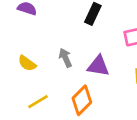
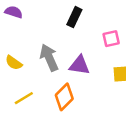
gray arrow: (65, 58) -> (49, 58), size x1.5

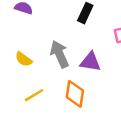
orange diamond: (64, 97) -> (75, 94), turned -36

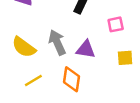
yellow semicircle: (24, 59) -> (24, 47), size x1.5

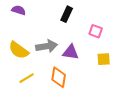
pink square: (116, 24) -> (96, 31), turned 32
gray arrow: (57, 42) -> (47, 46), turned 105

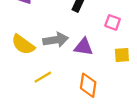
orange diamond: (59, 77) -> (88, 85), moved
yellow line: (27, 78) -> (43, 77), moved

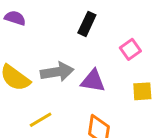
pink square: (113, 22) -> (130, 49), turned 35

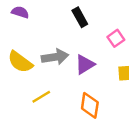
black rectangle: (87, 24) -> (80, 17), turned -54
purple triangle: (93, 81) -> (85, 64), turned -40

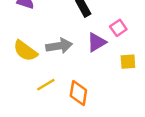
purple triangle: (85, 64) -> (97, 42), moved
orange diamond: (90, 105) -> (78, 93), moved

